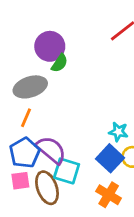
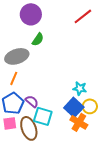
purple circle: (50, 46) -> (31, 14), moved
purple semicircle: (51, 150) -> (32, 101), size x0.6
orange cross: (109, 195) -> (79, 122), moved

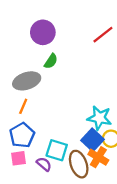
cyan star: (80, 88) -> (99, 118), size x1.5
purple semicircle: (32, 101) -> (44, 164), moved
brown ellipse: (29, 128) -> (79, 164), moved

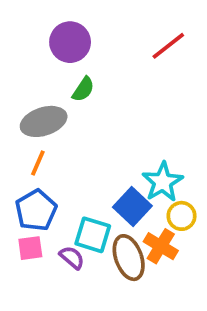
cyan star: (99, 118) -> (163, 182), turned 30
blue square: (93, 140) -> (132, 207), moved

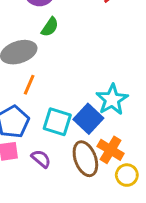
orange line: (38, 163) -> (29, 85), moved
yellow circle: (182, 216) -> (127, 175), moved
cyan square: (93, 235) -> (57, 122), moved

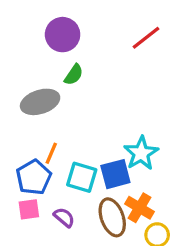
orange line: (29, 85) -> (51, 153), moved
blue square: (88, 119) -> (115, 174), turned 32

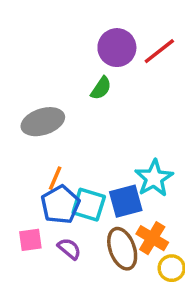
purple circle: (63, 35) -> (117, 48), moved
green semicircle: (74, 75) -> (101, 88), moved
blue pentagon: (34, 177) -> (60, 205), moved

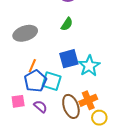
green semicircle: (101, 88) -> (67, 24), moved
blue square: (126, 201) -> (69, 59), moved
orange cross: (152, 238) -> (88, 100), turned 36

